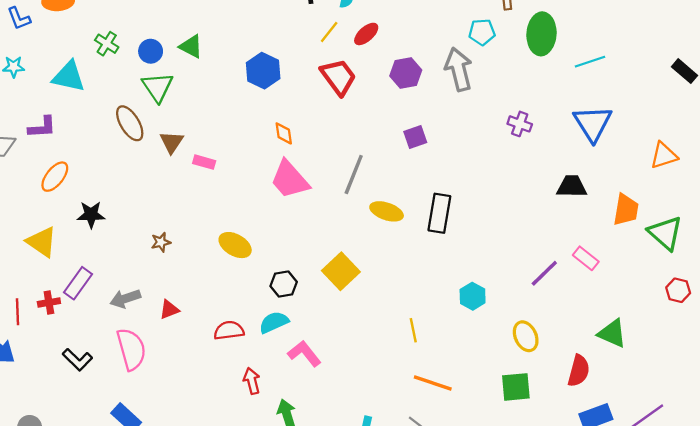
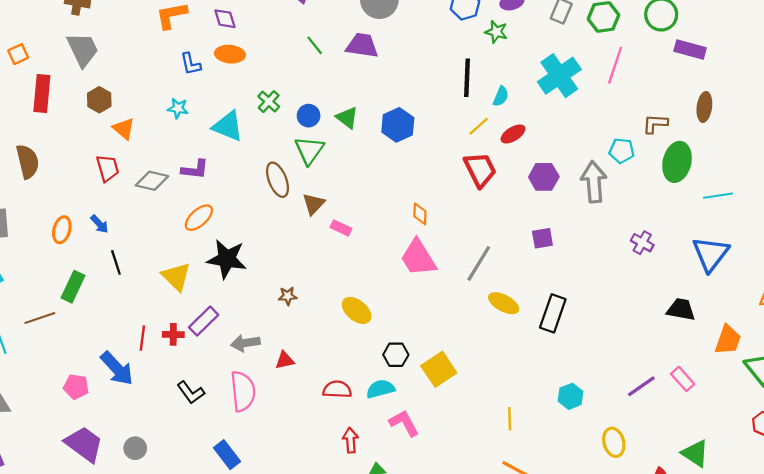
blue hexagon: (263, 71) -> (398, 125), moved
black star: (91, 215) -> (227, 259), size x1.5
yellow square: (341, 271) -> (439, 369), moved

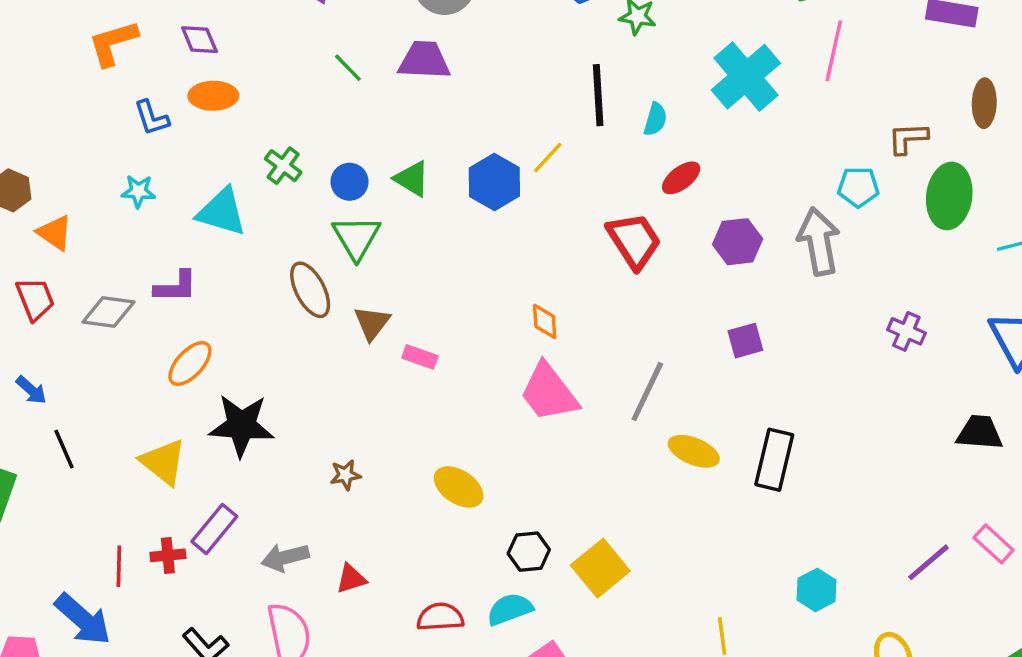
yellow line: (479, 126) -> (548, 158), moved

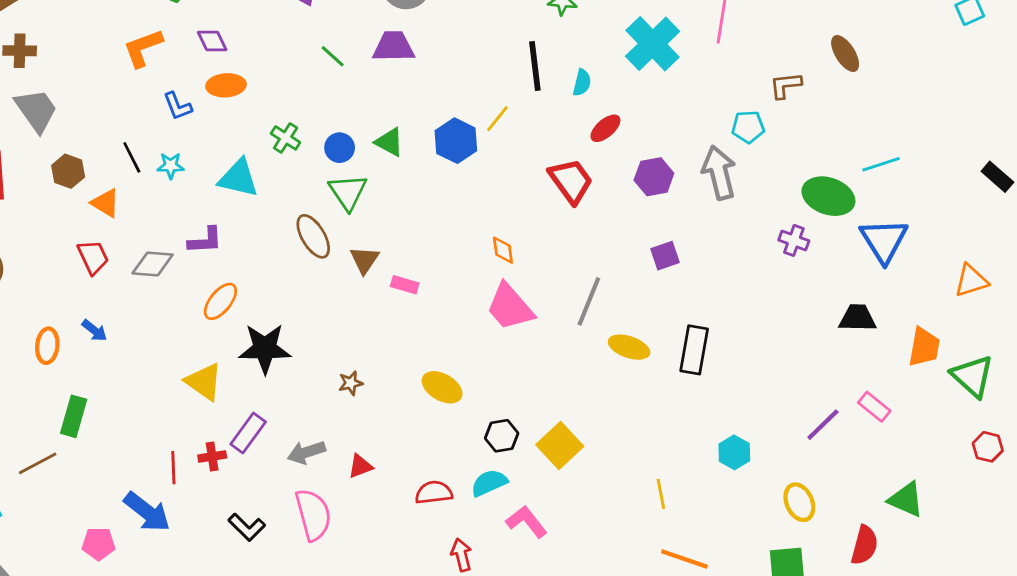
brown ellipse: (984, 103) -> (845, 53), turned -30
green ellipse: (949, 196) -> (828, 196), moved, turned -75
black line: (64, 449) -> (132, 157), moved

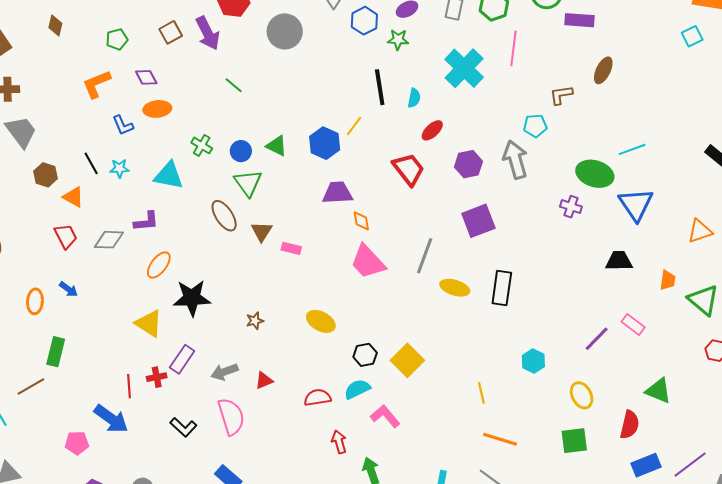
purple trapezoid: (394, 47) -> (337, 193), moved
brown ellipse: (845, 53) -> (603, 70), turned 60
purple square: (665, 256) -> (478, 221), size x1.6
orange trapezoid: (924, 347) -> (668, 280), size x0.7

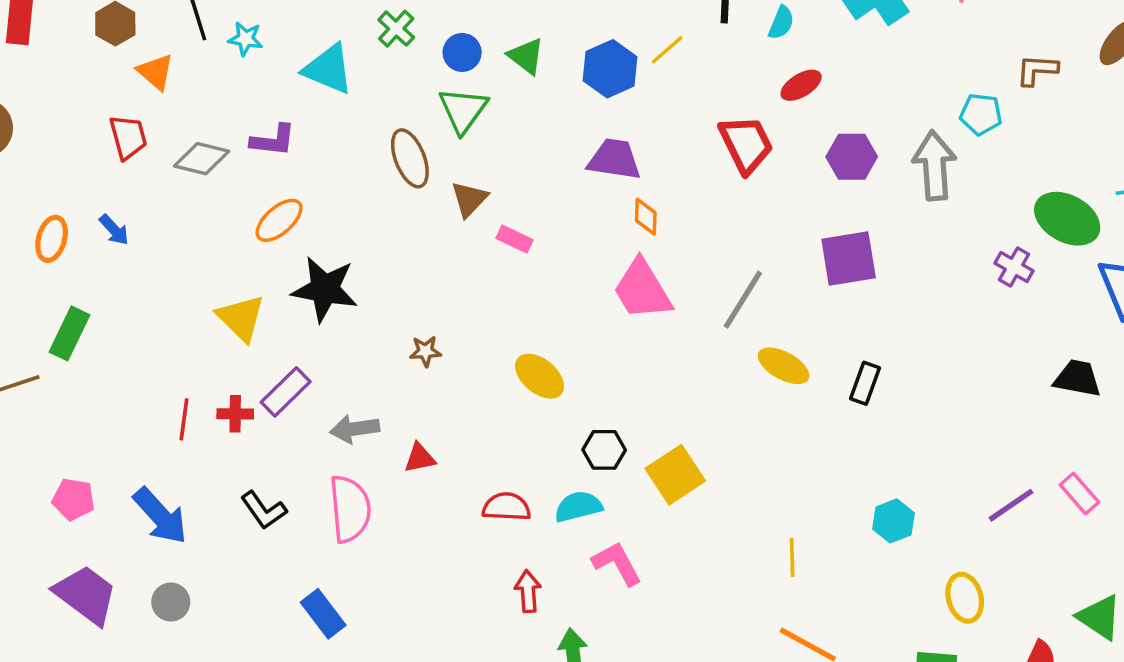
black rectangle: (502, 288) -> (865, 383), size x0.7
blue arrow: (111, 419) -> (160, 516), moved

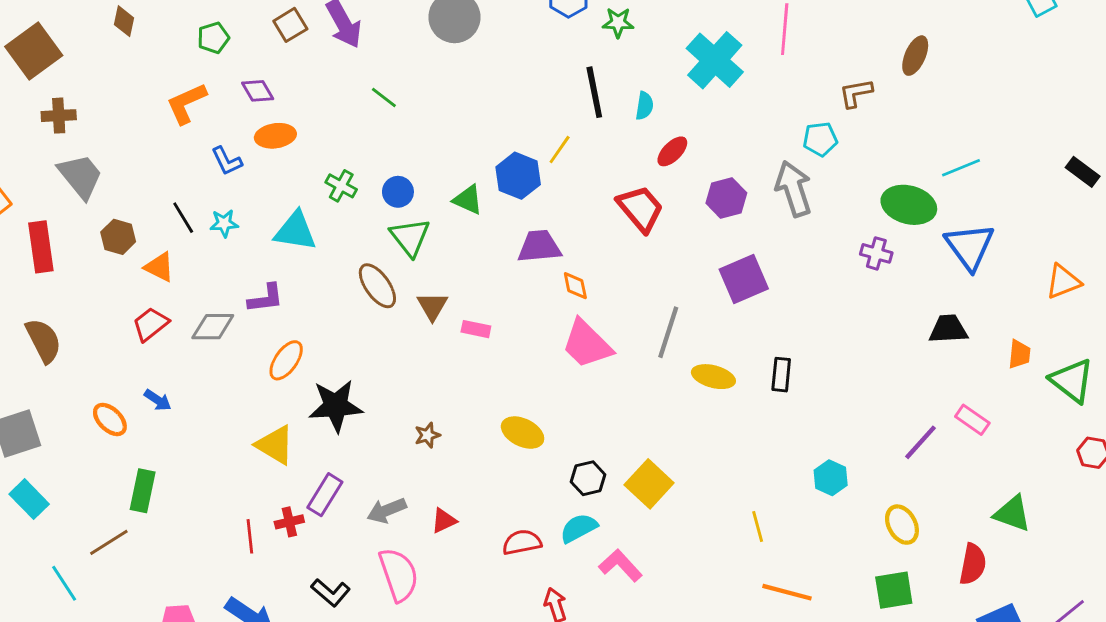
green triangle: (526, 56) -> (468, 200), moved
red trapezoid: (128, 137) -> (151, 324), turned -99
orange ellipse: (52, 239) -> (110, 419), turned -48

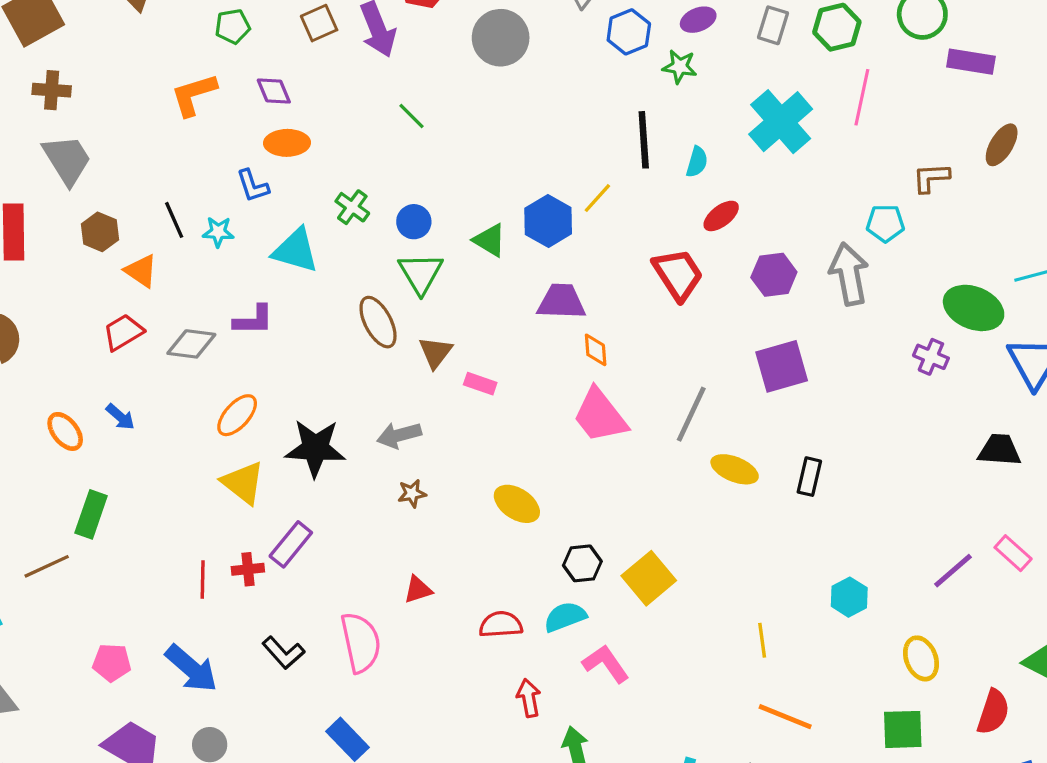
blue L-shape: (227, 161) -> (253, 186), moved
orange ellipse: (286, 360) -> (237, 415), moved
gray arrow: (387, 510) -> (399, 435), moved

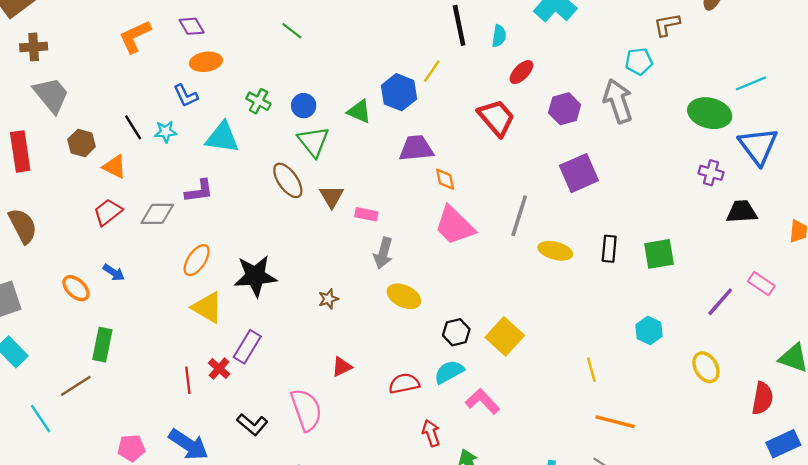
purple cross: (931, 357) -> (711, 173), moved
gray arrow: (399, 435) -> (383, 253), moved, turned -52
red cross: (248, 569) -> (219, 369), turned -35
green square: (903, 729) -> (659, 254), moved

